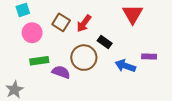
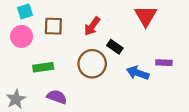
brown square: (61, 22) -> (53, 26), moved, turned -30
pink circle: (32, 33) -> (22, 36), moved
purple semicircle: (61, 72) -> (57, 97), moved

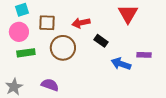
red arrow: (92, 26) -> (81, 23), turned 42
brown circle: (92, 64) -> (63, 48), moved
green rectangle: (43, 67) -> (26, 53), moved

